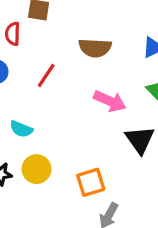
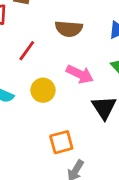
yellow circle: (37, 169) -> (43, 90), moved

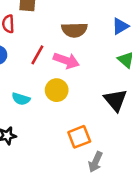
pink arrow: (80, 74) -> (66, 61), moved

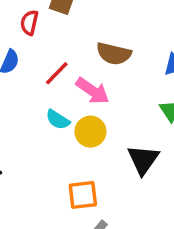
yellow circle: (57, 90) -> (90, 132), moved
cyan semicircle: (21, 99) -> (58, 120), moved

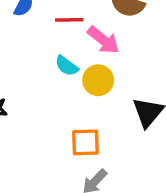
red line: (57, 73) -> (69, 20), turned 40

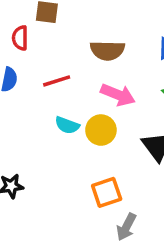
pink arrow: (103, 40) -> (118, 95), moved

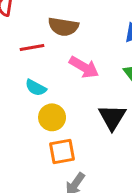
brown semicircle: (107, 50) -> (63, 27), moved
yellow circle: (101, 130) -> (52, 117), moved

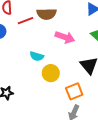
red line: (32, 48) -> (25, 21), moved
orange square: (62, 152) -> (74, 91), moved

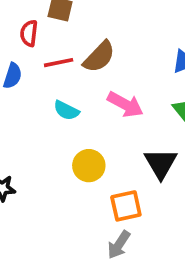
brown semicircle: (47, 14) -> (99, 57), turned -54
cyan semicircle: (37, 56) -> (66, 110), moved

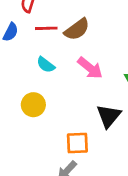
yellow circle: (89, 166) -> (33, 105), moved

